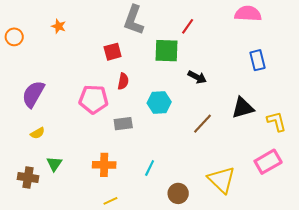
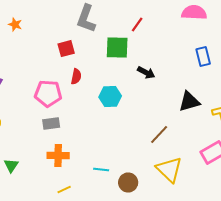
gray rectangle: (123, 124) -> (51, 124), moved
brown line: (202, 124) -> (159, 134), moved
green triangle: (54, 164) -> (11, 166), moved
cyan line: (150, 168) -> (101, 170), moved, turned 70

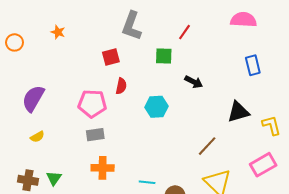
green square: (117, 48) -> (164, 56), size x0.7

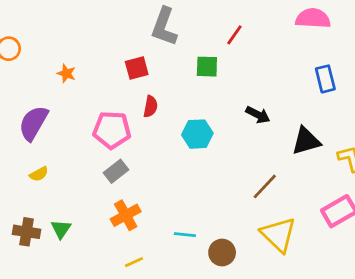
orange star: (58, 32) -> (66, 73), moved
black arrow: (194, 82) -> (258, 115), moved
gray rectangle: (95, 135) -> (116, 171), turned -30
orange cross: (103, 168) -> (126, 215), turned -30

